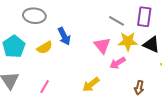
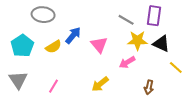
blue arrow: (64, 36) -> (73, 35), turned -114
pink triangle: (102, 45) -> (99, 45), moved

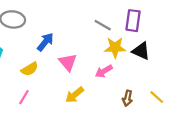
pink triangle: (99, 45) -> (68, 62), moved
yellow semicircle: (53, 47) -> (30, 69), moved
yellow line: (176, 67) -> (157, 97), moved

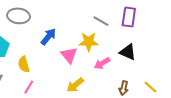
yellow star: (115, 48) -> (89, 42), moved
black triangle: (141, 51) -> (128, 52), moved
yellow semicircle: (30, 69) -> (24, 64), moved, turned 105

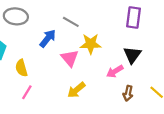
gray line: (101, 21) -> (71, 22), moved
black triangle: (128, 52) -> (132, 55), turned 42
pink arrow: (102, 63) -> (115, 71), moved

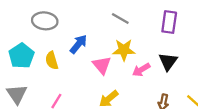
gray line: (71, 22) -> (120, 19), moved
yellow semicircle: (21, 68) -> (52, 60), moved
pink arrow: (115, 71) -> (141, 70), moved

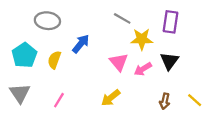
yellow star: (124, 50) -> (142, 39), moved
yellow semicircle: (52, 60) -> (54, 60), turned 36
pink triangle: (102, 65) -> (119, 62), moved

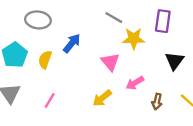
black triangle: (169, 61) -> (174, 61), moved
pink arrow: (143, 69) -> (135, 83), moved

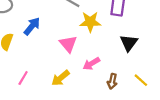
pink line: (50, 100) -> (23, 78), moved

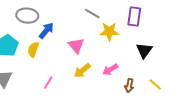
blue arrow: (32, 26) -> (46, 31), moved
pink triangle: (68, 44) -> (76, 46), moved
yellow arrow: (61, 78) -> (82, 71), moved

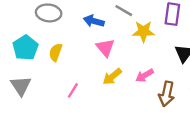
blue arrow: (46, 31) -> (94, 21), moved, turned -114
brown arrow: (129, 86) -> (167, 94), size x1.5

